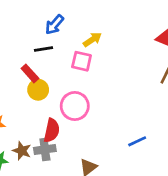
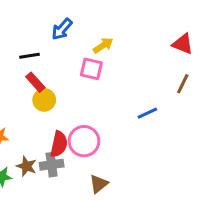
black line: (44, 49) -> (29, 56), moved
pink circle: (75, 106) -> (84, 141), moved
blue line: (137, 141) -> (147, 113), moved

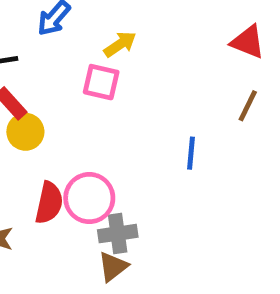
blue line: (147, 113) -> (191, 153), turned -60
gray cross: (52, 165) -> (118, 234), moved

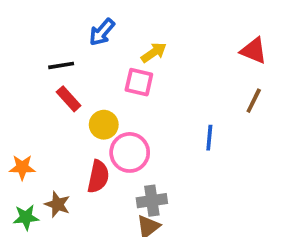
yellow circle: (25, 132) -> (104, 125), moved
pink circle: (89, 198) -> (130, 152), moved

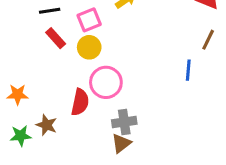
pink square: (139, 82) -> (89, 20), moved, turned -35
yellow circle: (104, 125) -> (89, 47), moved
blue line: (209, 138) -> (188, 70), moved

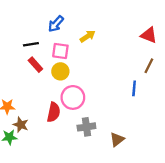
pink square: (89, 20) -> (60, 51), turned 30
brown star: (47, 125) -> (21, 125), moved
brown triangle: (121, 143) -> (117, 139), moved

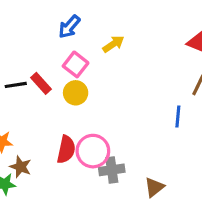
black line: (31, 44) -> (16, 85), moved
pink square: (60, 51) -> (76, 64), turned 30
pink circle: (73, 97) -> (93, 151), moved

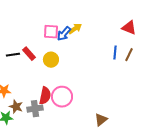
blue arrow: (69, 27) -> (64, 34), moved
pink square: (76, 64) -> (51, 32), moved, turned -35
blue line: (178, 116) -> (115, 53), moved
gray cross: (112, 170) -> (35, 109), moved

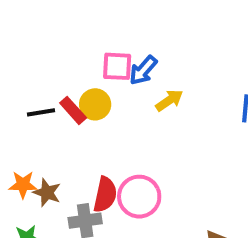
yellow arrow: (75, 29) -> (169, 100), moved
yellow circle: (51, 60) -> (95, 104), moved
brown star: (16, 107) -> (47, 193), moved

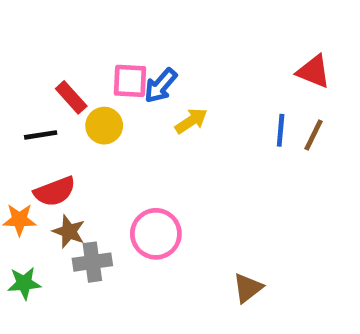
red rectangle: (73, 110) -> (71, 97), moved
brown star: (47, 193) -> (69, 231), moved
red semicircle: (105, 195) -> (55, 191), moved, turned 57

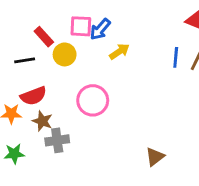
pink circle: (156, 234) -> (93, 100), moved

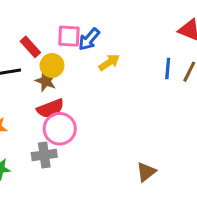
red semicircle: (33, 96) -> (50, 109), moved
pink circle: (93, 100) -> (60, 129), moved
brown star: (42, 121) -> (46, 81), moved

